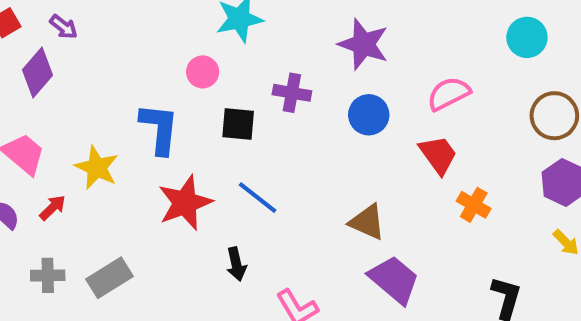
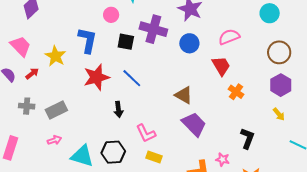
purple cross: (292, 93) -> (153, 29), size x1.5

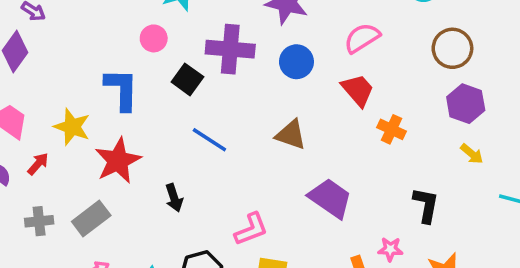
black square: (126, 42) -> (187, 79), turned 36
red star: (96, 77) -> (118, 161), moved
brown triangle: (184, 95) -> (291, 135), moved
black arrow: (118, 109) -> (174, 198), moved
pink L-shape: (146, 133) -> (251, 229), turned -75

